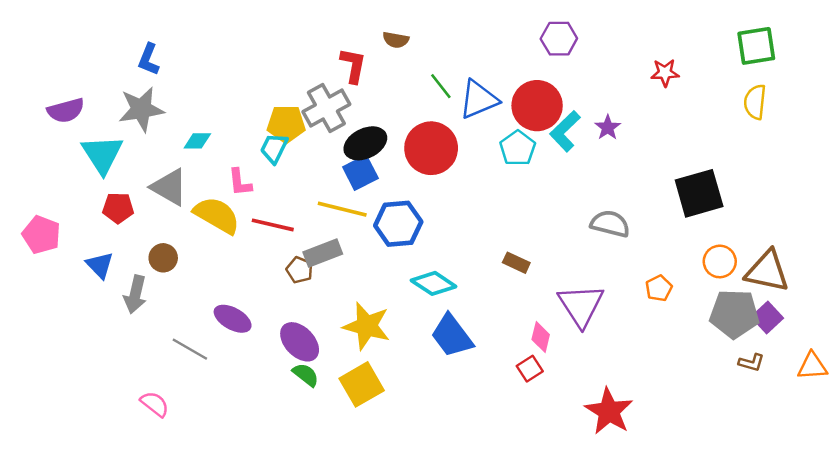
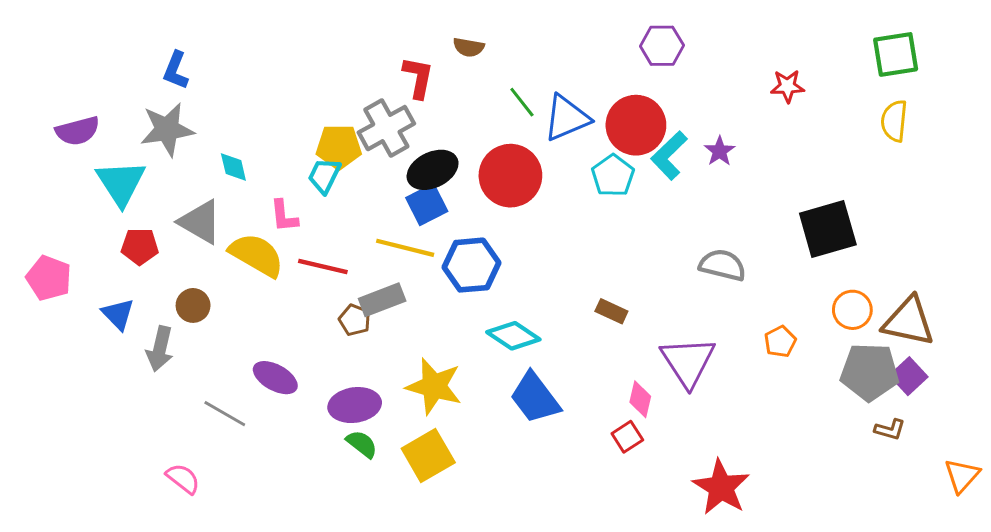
cyan diamond: (197, 141) -> (233, 167), turned 76
purple ellipse: (300, 342) -> (355, 405), turned -54
orange triangle: (812, 366) -> (962, 476), moved, turned -44

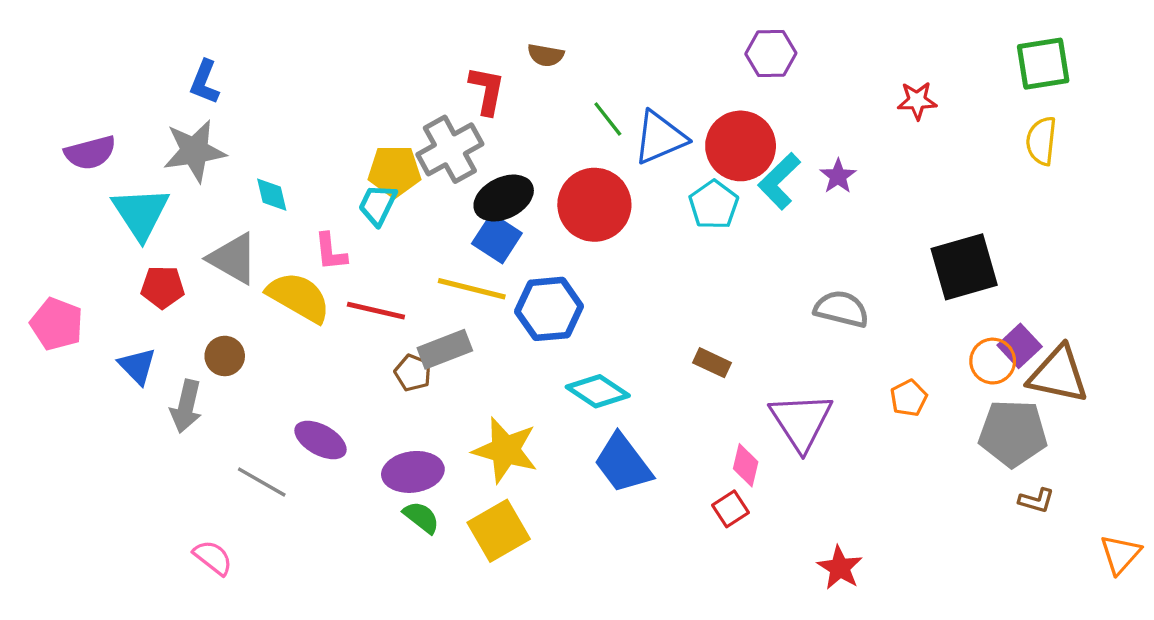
blue square: (427, 204) -> (497, 238), turned -30
purple square: (909, 376) -> (1020, 346), moved
red star: (721, 487) -> (840, 568), size x0.7

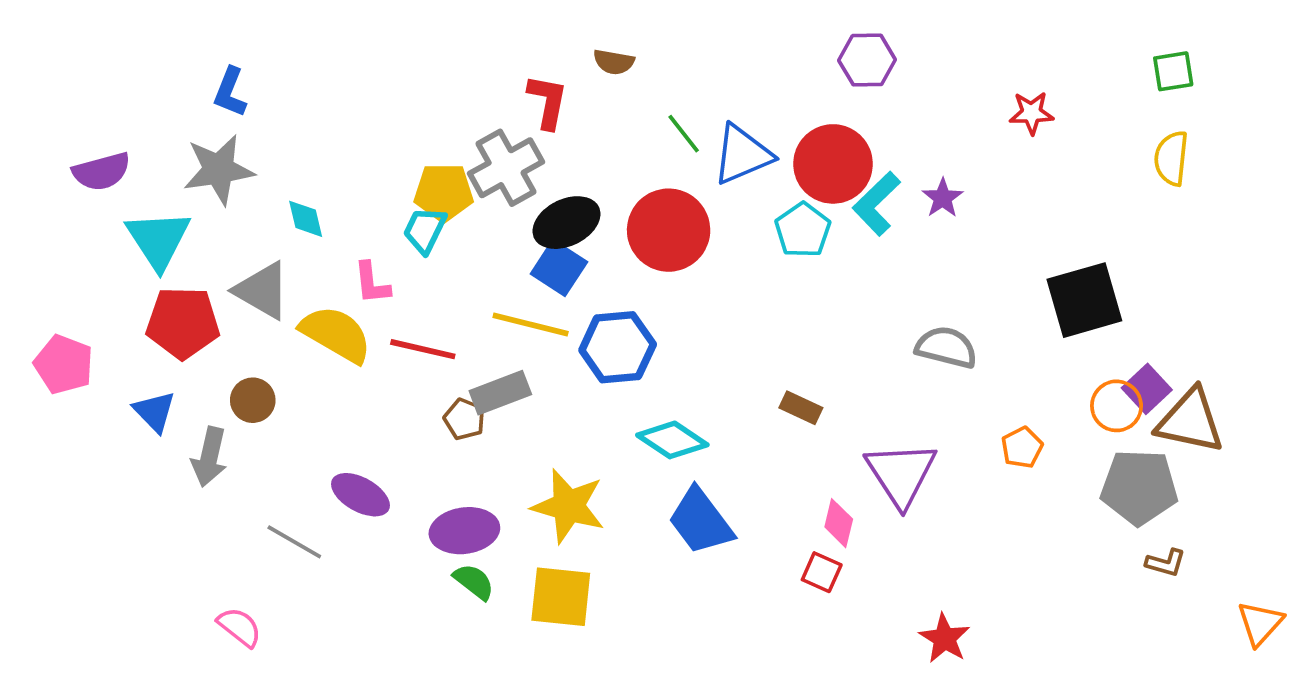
green square: (1043, 64) -> (1173, 71), size x0.7
red pentagon: (163, 287) -> (183, 323), size x1.5
red square: (731, 509) -> (822, 572), turned -33
yellow square: (499, 531) -> (561, 597), turned 36

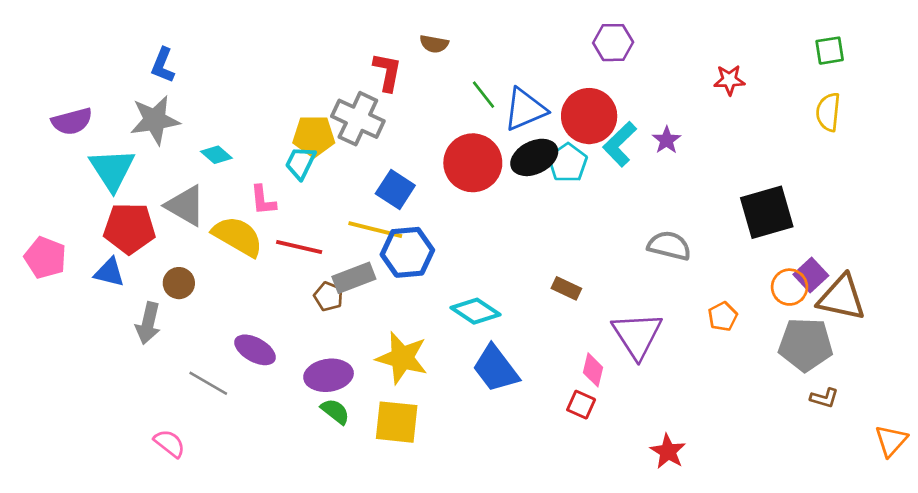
gray cross: (506, 168) -> (358, 119), turned -36
cyan diamond: (306, 219) -> (216, 155), turned -36
black ellipse: (566, 223) -> (534, 157), moved
blue hexagon: (618, 347) -> (407, 252), moved
blue triangle: (154, 412) -> (109, 272), moved, turned -32

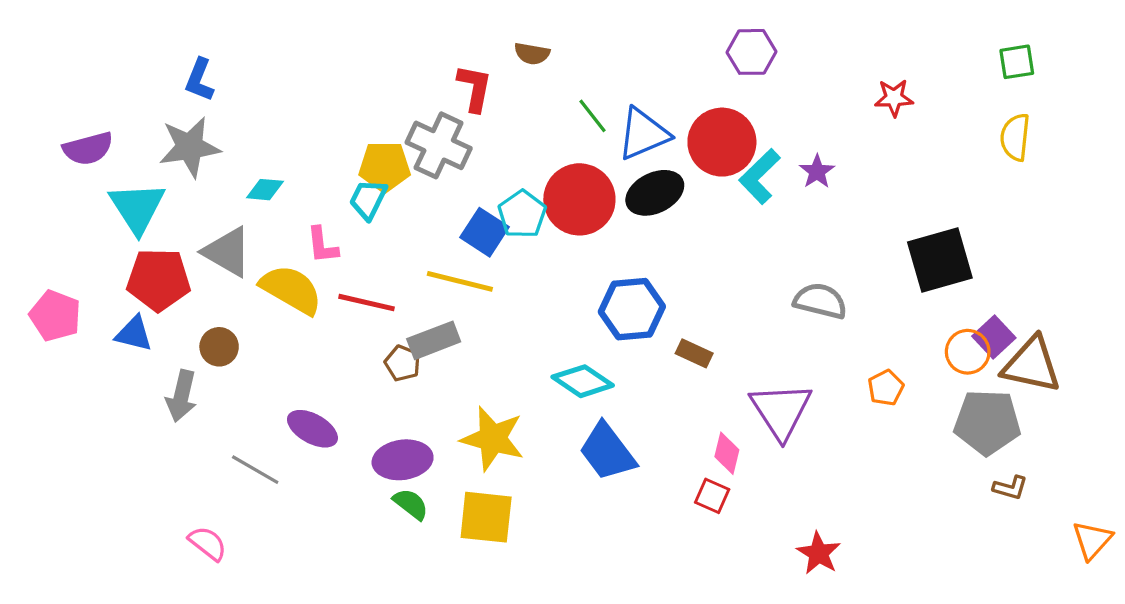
cyan diamond: (216, 155) -> (265, 190), turned -36
cyan pentagon: (568, 163) -> (522, 214), moved
blue hexagon: (407, 252) -> (632, 309), moved

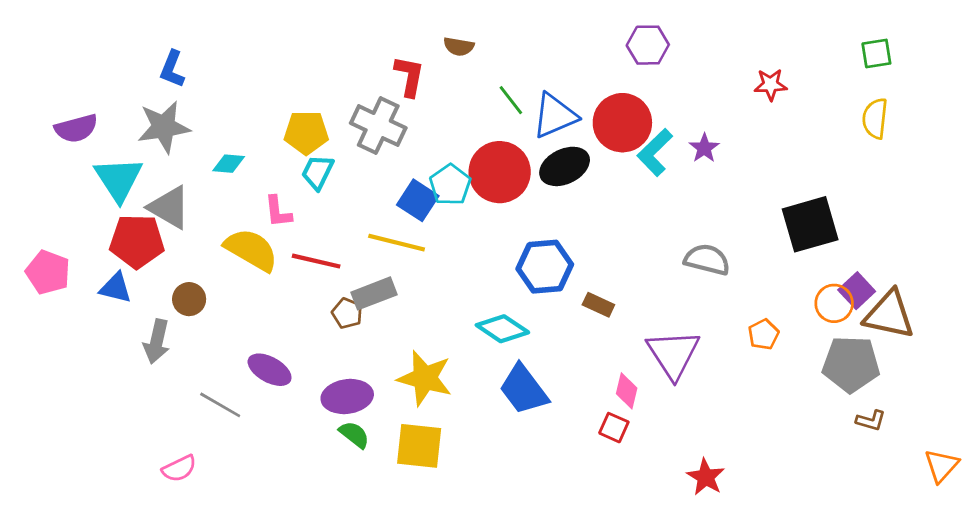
yellow pentagon: (385, 167) -> (306, 133), moved
gray triangle: (227, 252) -> (169, 207), moved
pink semicircle: (208, 543) -> (179, 468), turned 116

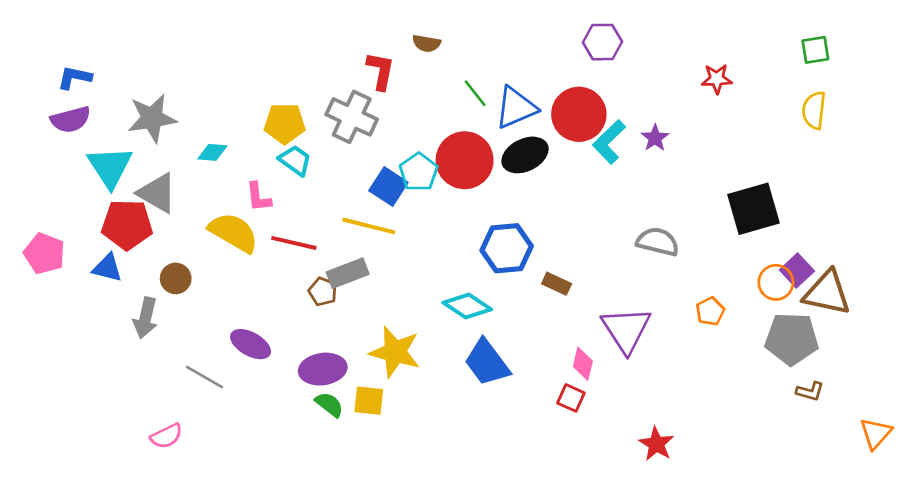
blue L-shape: (172, 69) -> (75, 77), moved, turned 80
cyan trapezoid: (318, 172) -> (295, 160), turned 100
yellow square: (419, 446) -> (369, 401), moved, size x0.7

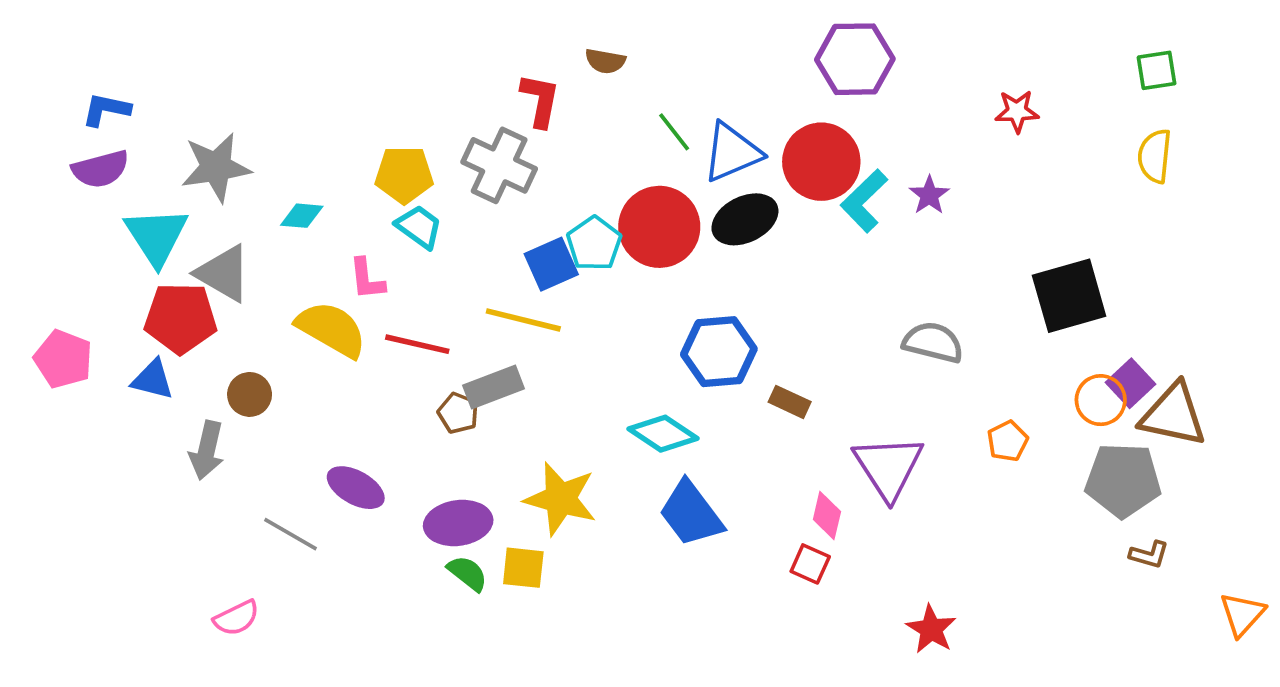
purple hexagon: (603, 42) -> (855, 59), size x1.4
blue square: (388, 186) -> (551, 264), turned 33

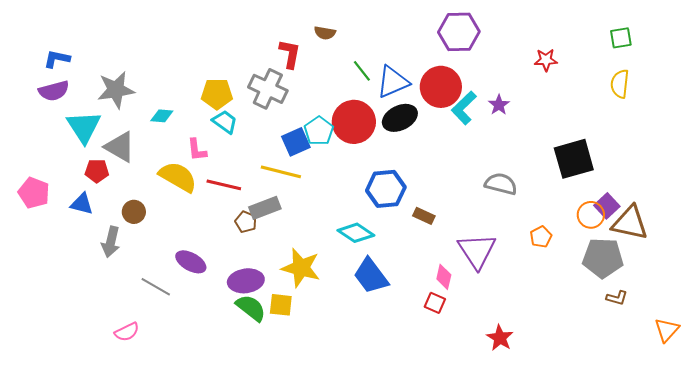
red pentagon: (181, 318) -> (97, 171), size x0.6
green semicircle: (467, 573) -> (251, 308), size x1.4

